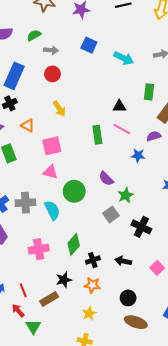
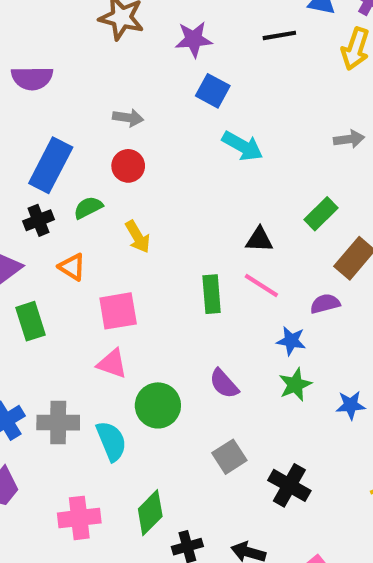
green semicircle: (34, 35) -> (88, 208), moved
blue square: (89, 45) -> (213, 91), moved
cyan arrow: (124, 58) -> (243, 146), moved
green rectangle: (149, 92) -> (321, 214), turned 35
green star: (126, 195) -> (295, 385), moved

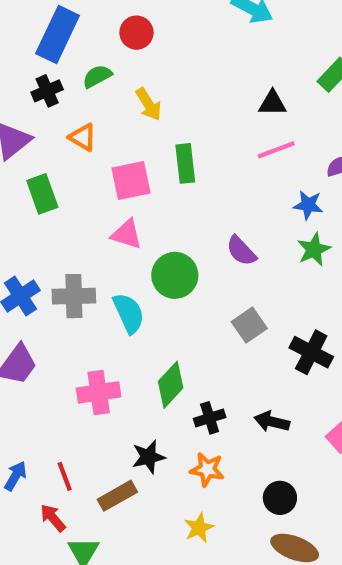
pink line: (261, 286) -> (276, 150), turned -51
green rectangle: (212, 294) -> (185, 163), moved

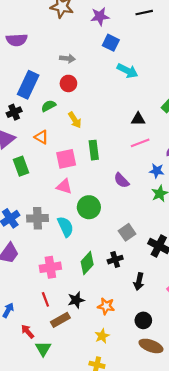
black cross: (47, 91) -> (14, 112), moved
purple semicircle: (241, 251) -> (121, 180), moved
black cross: (210, 418) -> (115, 260), moved
black arrow: (272, 422) -> (139, 282), turned -91
red line: (65, 476) -> (45, 299), moved

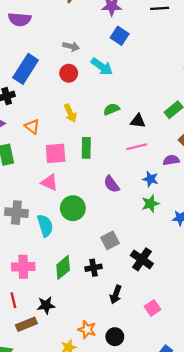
cyan arrow: (127, 71) -> (102, 67), moved
green semicircle: (49, 106) -> (111, 109), moved
orange star: (106, 306) -> (87, 329), moved

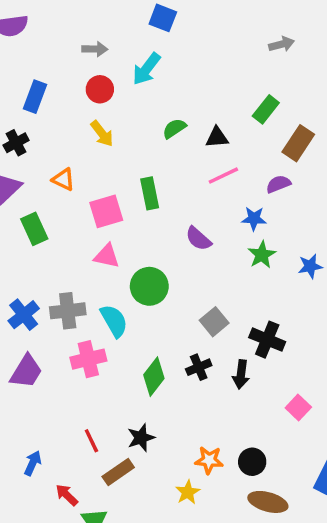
cyan arrow: (102, 67) -> (146, 69), turned 105
blue rectangle: (26, 69) -> (35, 97), size x0.7
yellow arrow: (70, 113) -> (102, 134), moved
pink cross: (23, 267) -> (88, 359), moved
black arrow: (116, 295) -> (241, 374), moved

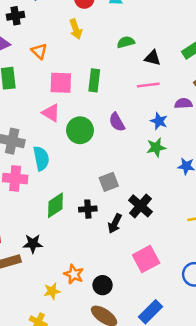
green circle: (149, 286) -> (80, 130), moved
pink square: (298, 408) -> (146, 259), size x1.5

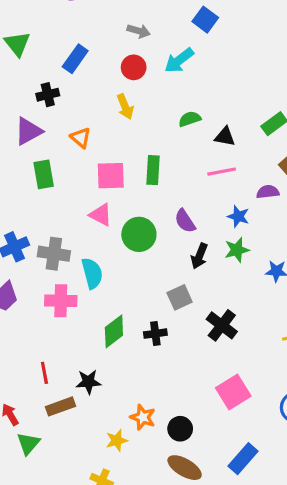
black arrow: (115, 224) -> (199, 256), moved

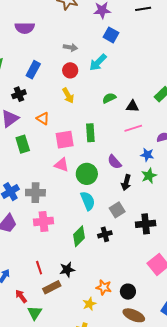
cyan semicircle: (92, 273) -> (88, 201), moved
black cross: (222, 325) -> (146, 224), turned -36

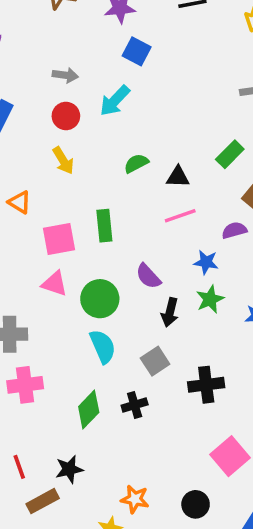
black circle: (128, 292) -> (196, 504), moved

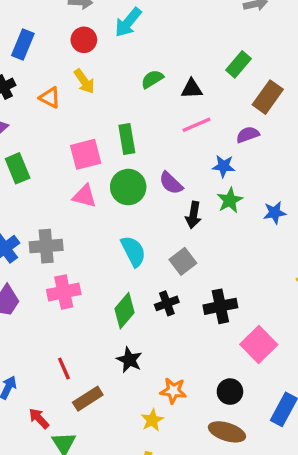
orange triangle: (20, 202) -> (50, 98), moved
green circle: (100, 299) -> (128, 187), moved
black cross: (206, 385) -> (220, 306), moved
black star: (69, 469) -> (129, 360), moved, turned -30

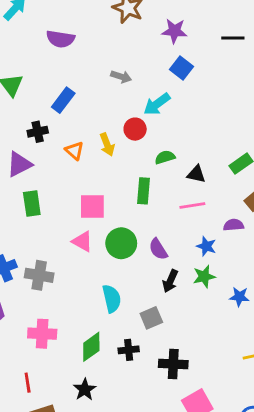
red circle: (84, 40) -> (135, 129), moved
green rectangle: (127, 139) -> (143, 191), moved
pink cross: (64, 292) -> (42, 334), moved

